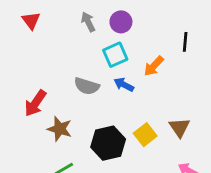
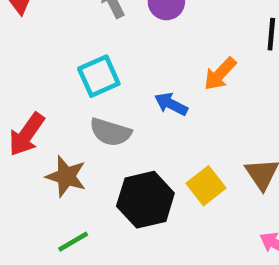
cyan square: (115, 55) -> (99, 76), moved
gray semicircle: (87, 86) -> (110, 132), moved

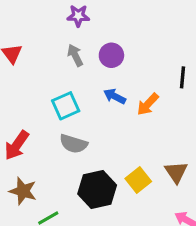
blue arrow: (171, 104) -> (115, 96), moved
brown star: (66, 176) -> (23, 191), moved

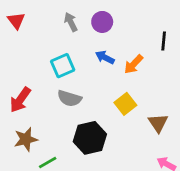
yellow square: (138, 180) -> (125, 104), moved
brown star: (23, 191) -> (26, 139), turned -30

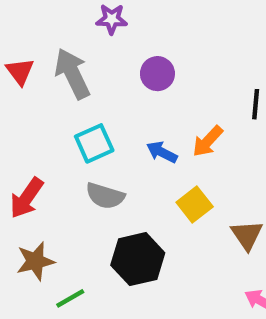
gray arrow: (71, 22) -> (72, 74), moved, size x1.6
blue arrow: (105, 57) -> (162, 152), moved

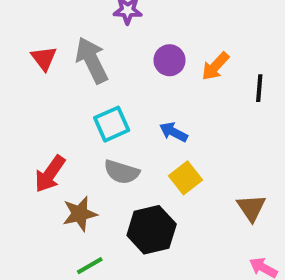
orange arrow: (208, 141) -> (215, 66), moved
yellow square: (195, 205) -> (185, 178), moved
brown star: (35, 261) -> (80, 214), moved

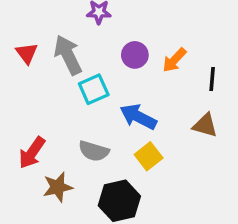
cyan square: (112, 124) -> (94, 89), moved
blue arrow: (173, 132) -> (138, 117), size x1.5
brown triangle: (251, 208) -> (205, 125), moved, turned -40

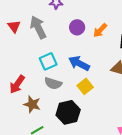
cyan square: (94, 89) -> (48, 61), moved
brown star: (58, 187) -> (32, 104), turned 30

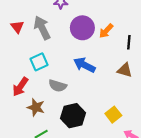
purple circle: (77, 27) -> (82, 28), size x1.5
cyan square: (48, 61) -> (39, 62), moved
yellow square: (85, 86) -> (113, 115), moved

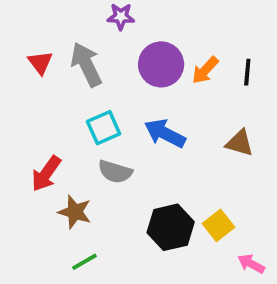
black line: (129, 42) -> (247, 72), moved
cyan square: (39, 62) -> (104, 128), moved
black hexagon: (73, 116) -> (171, 227), moved

